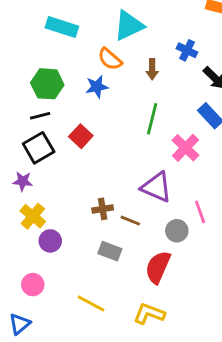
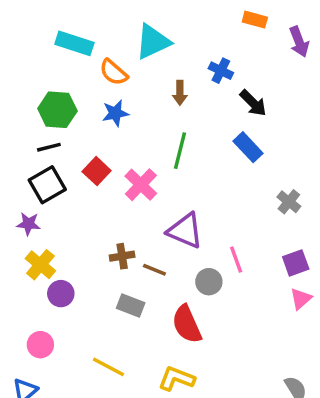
orange semicircle: (110, 59) -> (114, 72), moved
pink cross: (186, 148) -> (141, 185), moved
red semicircle: (158, 267) -> (187, 324), turned -48

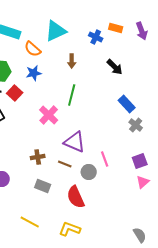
orange rectangle: (255, 20) -> (116, 28), moved
blue cross: (221, 71) -> (96, 37), moved
blue rectangle: (248, 147) -> (127, 104), moved
red square: (97, 171) -> (15, 93), moved
brown line: (154, 270) -> (65, 164), moved

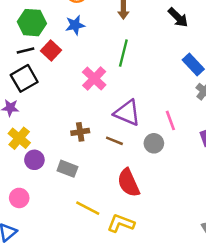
pink line: (105, 159) -> (170, 120), moved
gray circle: (89, 172) -> (154, 143), moved
gray rectangle: (43, 186) -> (67, 169), moved
yellow line: (30, 222) -> (88, 208), moved

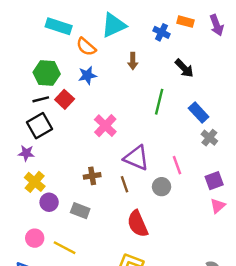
green line: (123, 53) -> (159, 102), moved
brown line: (114, 141) -> (124, 184), turned 49
yellow line: (88, 208) -> (65, 248), moved

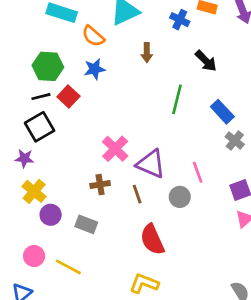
pink cross: (105, 126) -> (115, 149), moved

